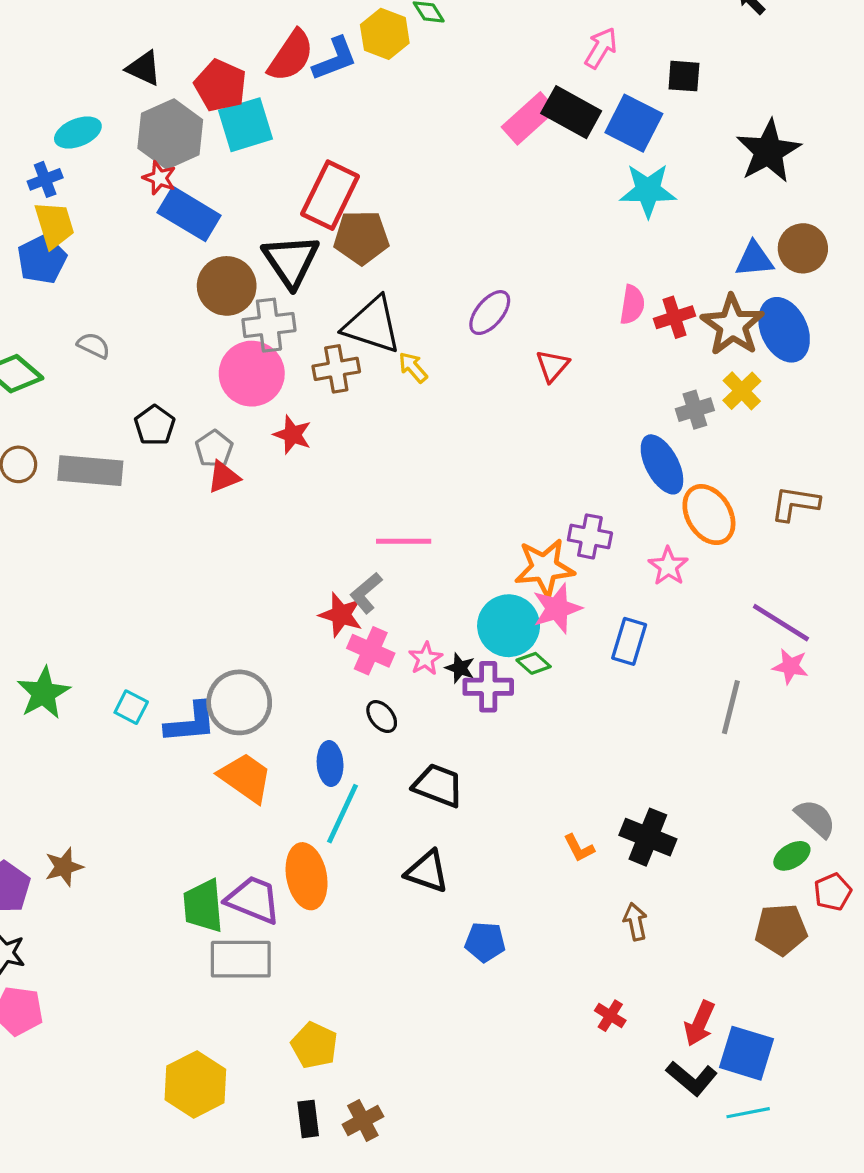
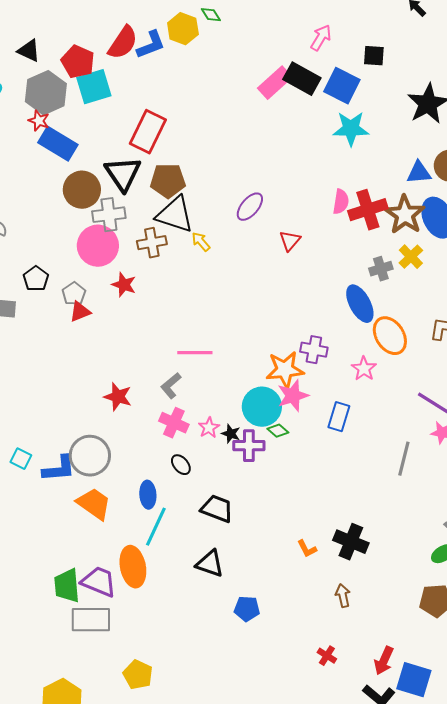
brown pentagon: (361, 237) -> (168, 181), moved
red cross: (674, 317) -> (368, 210), size x1.5
red star: (341, 615) -> (118, 397), moved

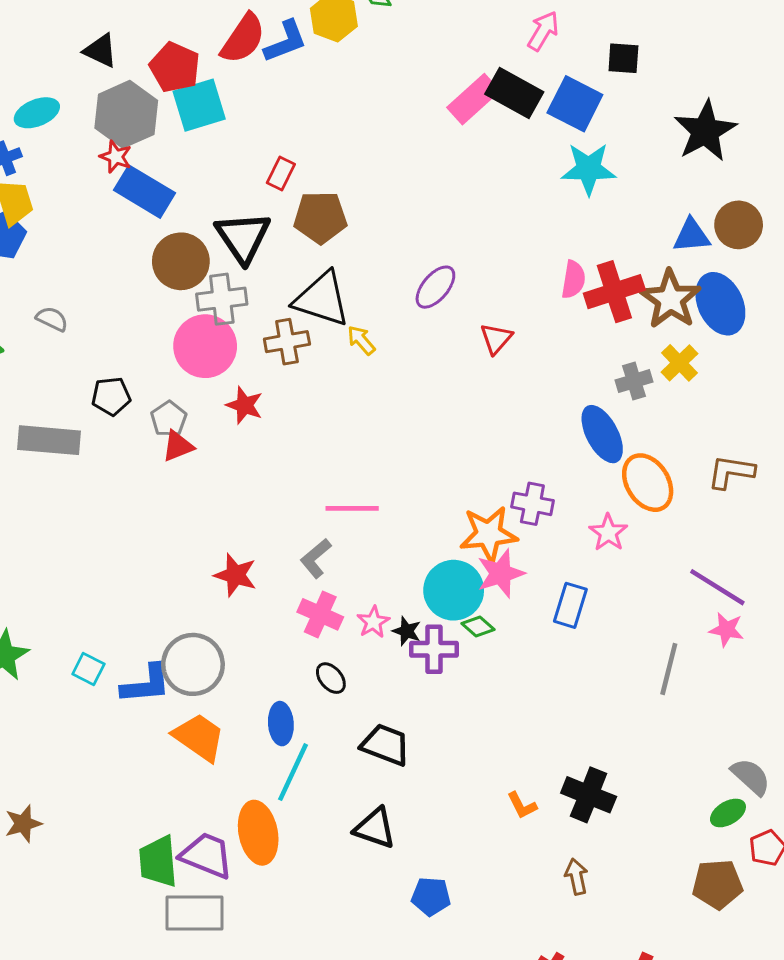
red rectangle: (148, 132) -> (281, 173), size x0.5
brown pentagon: (168, 181) -> (320, 217), moved
black pentagon: (36, 279) -> (111, 396), turned 30

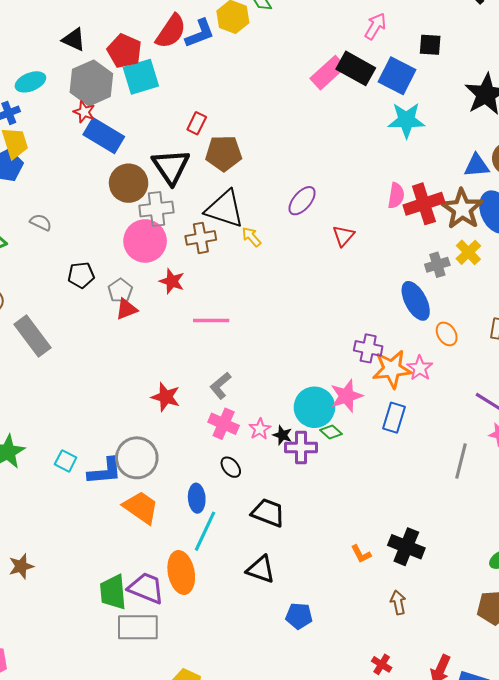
gray rectangle: (49, 440) -> (32, 336), moved, turned 48
orange ellipse: (648, 483) -> (447, 334), size x0.6
pink line: (352, 508) -> (211, 321), moved
orange star: (489, 534) -> (392, 369), moved

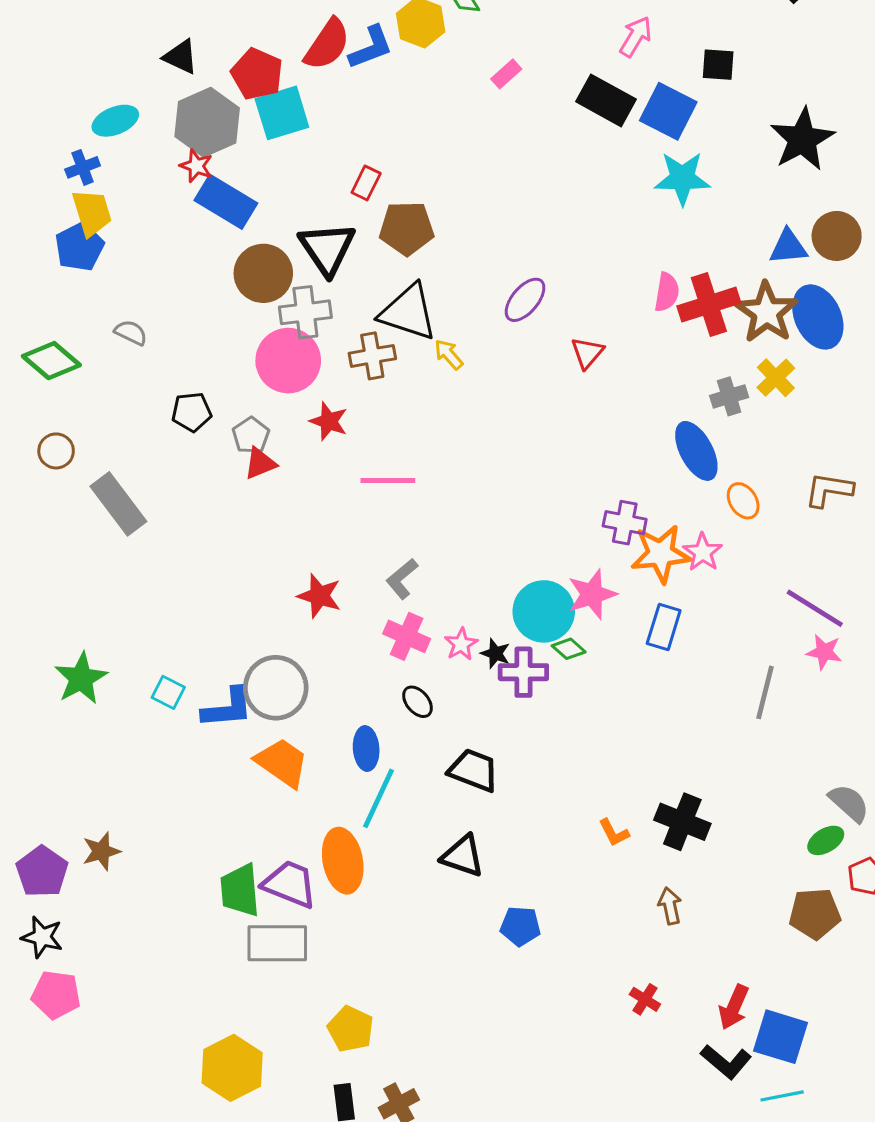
pink rectangle: (328, 73) -> (506, 74), moved, size x0.6

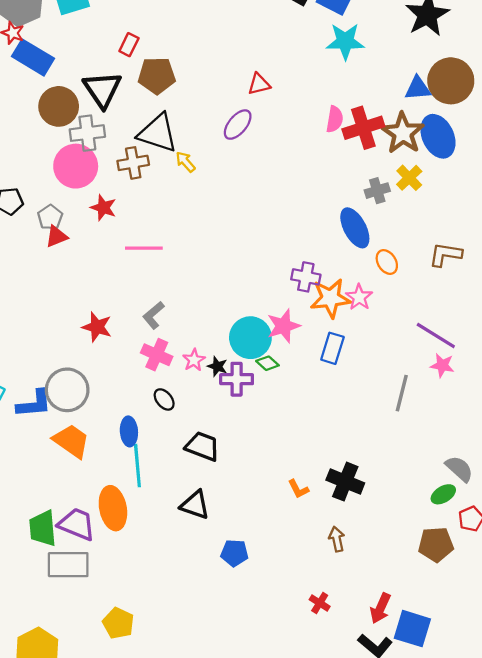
brown circle: (837, 236) -> (451, 81), size x1.4
red triangle: (587, 353) -> (259, 84), moved, turned 35
cyan line: (379, 798) -> (137, 466), turned -30

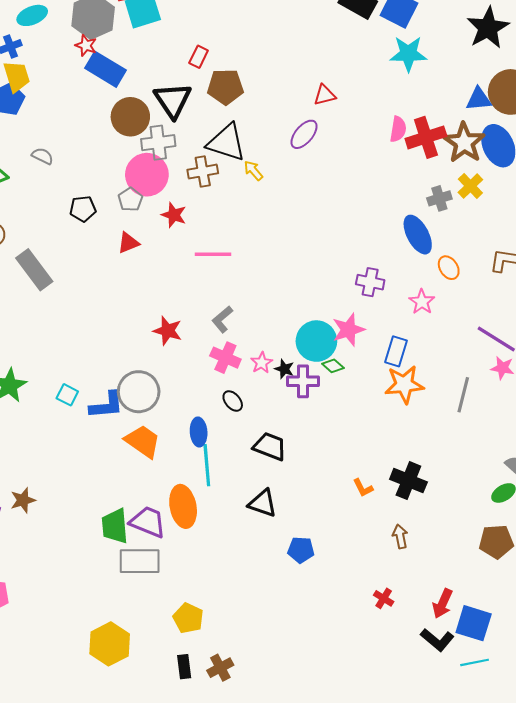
gray pentagon: (50, 217) -> (130, 199), moved
orange star: (330, 298) -> (404, 384), moved

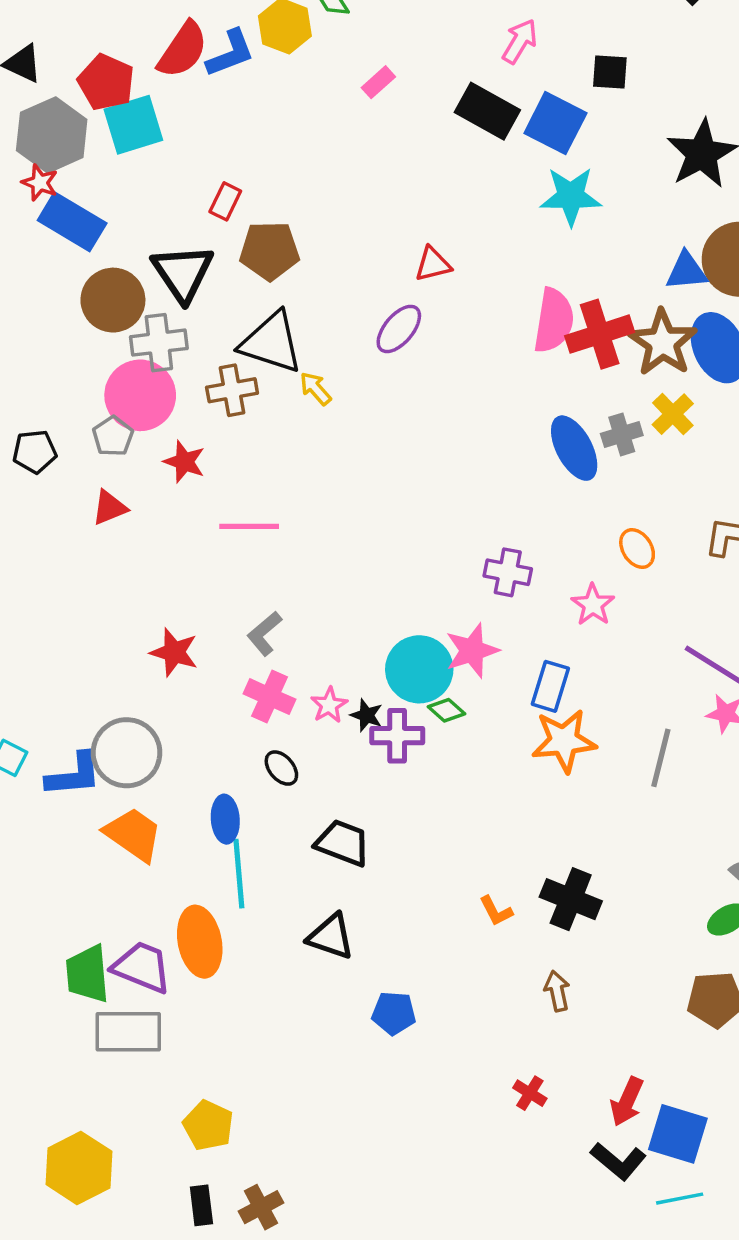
pink semicircle: (398, 129) -> (554, 320), size x1.5
blue ellipse: (418, 235) -> (574, 448), moved

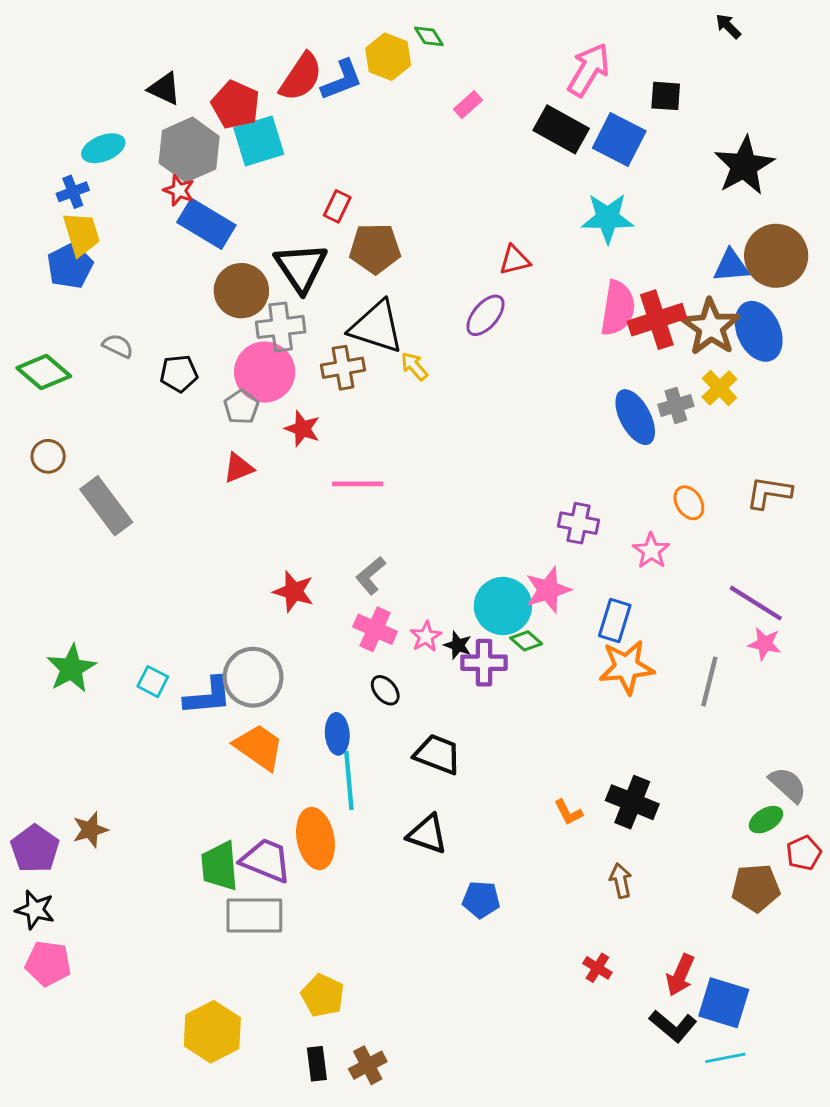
pink arrow: (520, 41) -> (589, 70), size x1.4
cyan star: (571, 196) -> (608, 218), moved
black pentagon: (35, 452) -> (179, 373), moved

